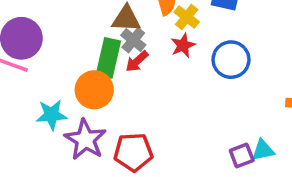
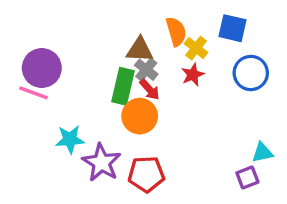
blue circle: (231, 60) -> (251, 73), moved
red arrow: (137, 61) -> (150, 90), turned -90
orange circle: (94, 90) -> (140, 116), moved
cyan triangle: (263, 150) -> (262, 153), moved

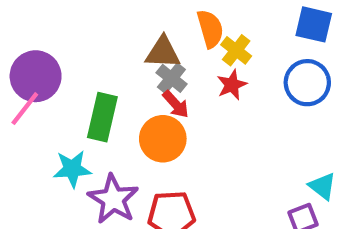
blue square: (233, 28) -> (314, 24), moved
green rectangle: (123, 86) -> (102, 117), moved
pink line: (33, 93) -> (25, 109), turned -72
cyan triangle: (262, 153) -> (322, 186), turned 50

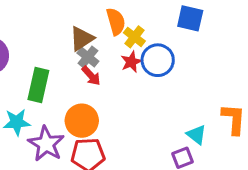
brown triangle: (163, 52) -> (82, 39), turned -36
blue circle: (307, 83) -> (158, 60), moved
orange circle: (163, 139) -> (82, 121), moved

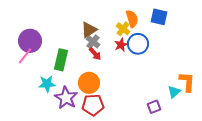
orange semicircle: (116, 21) -> (132, 19), moved
cyan triangle: (196, 135) -> (174, 92), moved, turned 40

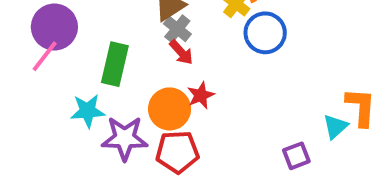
red star: (121, 45) -> (201, 95), moved
purple star: (66, 98) -> (125, 138), turned -30

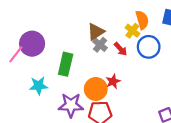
red arrow: (181, 52) -> (121, 49), moved
pink line: (45, 56) -> (16, 54), moved
cyan star: (88, 111) -> (39, 86), moved

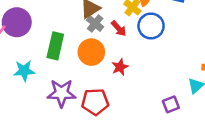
red star: (113, 81) -> (120, 67), moved
orange circle: (96, 89) -> (91, 52), moved

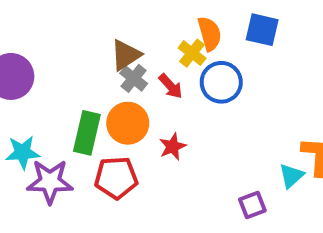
green rectangle: (55, 46) -> (87, 133), moved
purple star: (61, 93) -> (50, 182), moved
red pentagon: (95, 102) -> (116, 178), moved

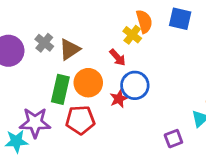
brown triangle: (126, 55) -> (70, 49), moved
gray cross: (134, 78) -> (44, 43), moved
blue circle: (221, 82) -> (135, 85), moved
cyan star: (23, 152) -> (16, 141), moved

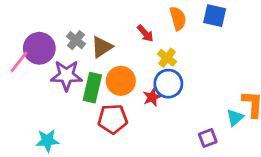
yellow cross: (132, 35) -> (167, 58), moved
red arrow: (118, 57) -> (145, 33), moved
purple star: (35, 123) -> (66, 75), moved

